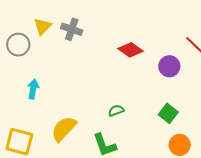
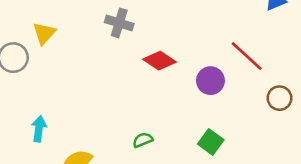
gray cross: (72, 29) -> (119, 23), moved
cyan arrow: (33, 89) -> (39, 129), moved

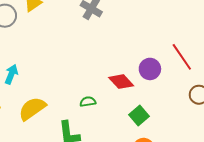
red diamond: (160, 61) -> (121, 82), moved

